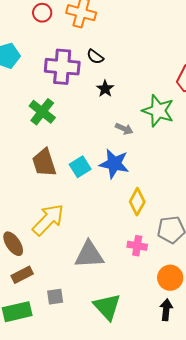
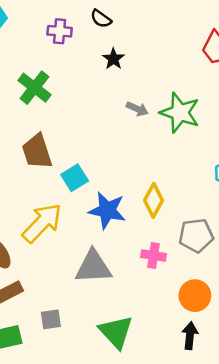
purple cross: (62, 67) -> (60, 31), size x0.6
green star: (158, 111) -> (180, 113), moved
blue star: (114, 164) -> (107, 210), moved
cyan square: (80, 167) -> (75, 178), moved

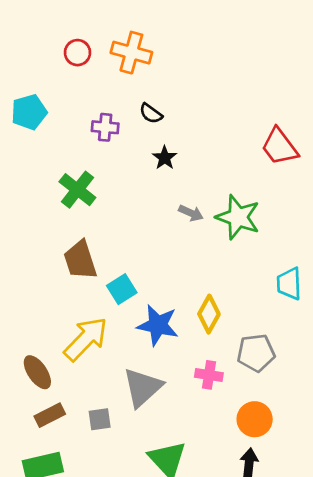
gray triangle: (93, 267) -> (143, 387), turned -39
gray square: (51, 319) -> (100, 419), moved

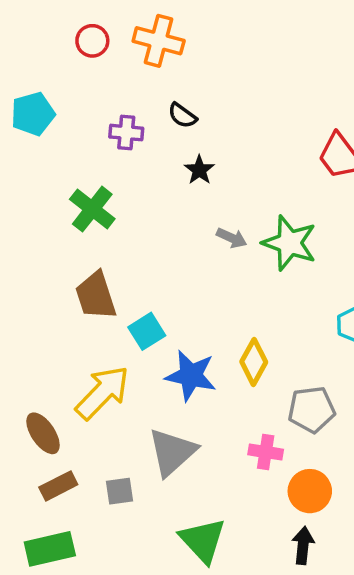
pink cross: (209, 375) -> (266, 452), moved

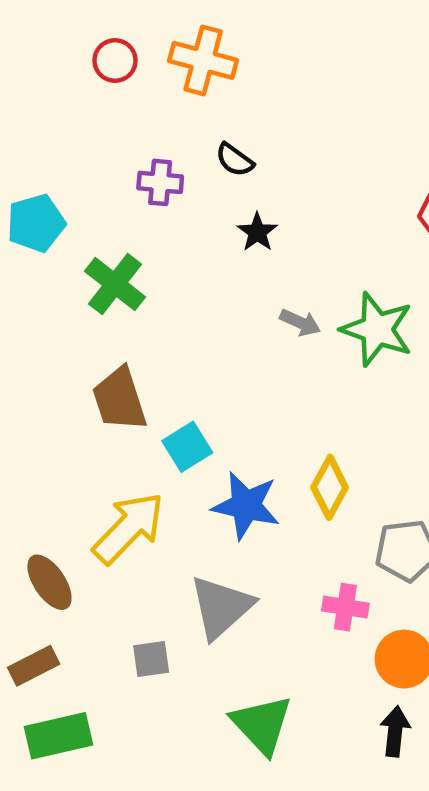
cyan pentagon: (33, 114) -> (36, 223), moved
brown rectangle: (58, 486) -> (34, 666), moved

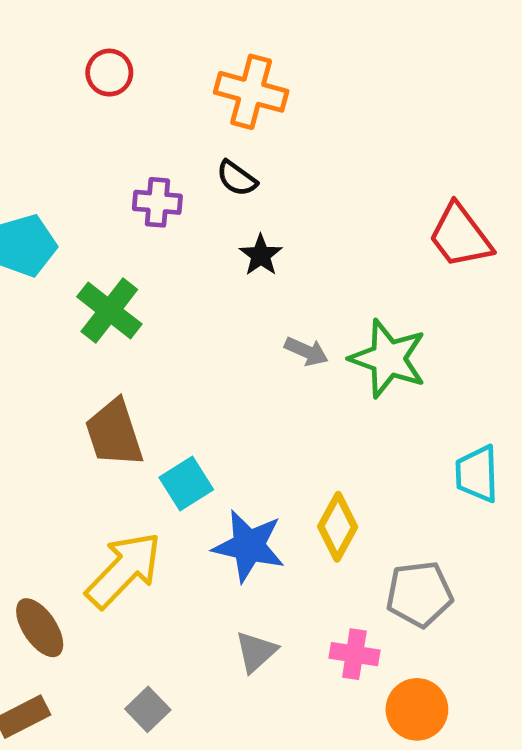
orange cross: (203, 60) -> (251, 92), moved
gray triangle: (221, 607) -> (256, 652), moved, size x0.6
gray square: (151, 659) -> (148, 709), turned -36

